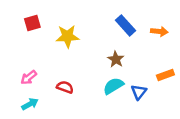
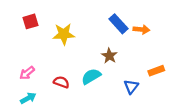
orange arrow: (159, 31) -> (141, 29), moved
cyan semicircle: (113, 86) -> (91, 76), moved

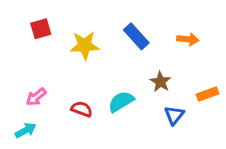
blue rectangle: (119, 24) -> (136, 36), moved
brown star: (109, 56) -> (161, 82), moved
cyan arrow: (28, 98) -> (26, 130), moved

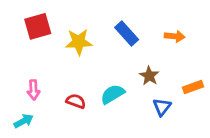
red square: (41, 29) -> (38, 26), size x1.4
pink arrow: (36, 97) -> (33, 90), turned -54

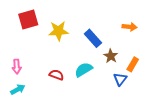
blue rectangle: (127, 33) -> (93, 38), moved
orange rectangle: (193, 87) -> (133, 64), moved, turned -40
pink arrow: (33, 90) -> (17, 66), moved

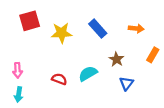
blue rectangle: (93, 38) -> (98, 29), moved
orange rectangle: (133, 64) -> (153, 55), moved
cyan arrow: (18, 89) -> (19, 94), turned 128

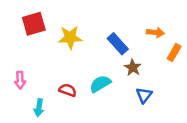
blue rectangle: (98, 29) -> (118, 44), moved
orange rectangle: (153, 55) -> (174, 53), moved
cyan arrow: (19, 94) -> (39, 108), moved

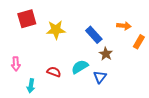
blue triangle: (144, 95) -> (100, 77), moved

